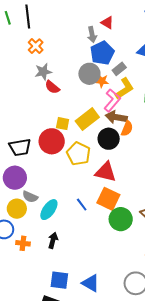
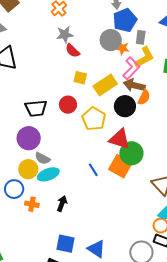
gray rectangle: (119, 69) -> (141, 37), turned -48
yellow square: (63, 124) -> (80, 78), moved
red circle: (52, 141) -> (68, 105), size x0.7
cyan ellipse: (49, 210) -> (48, 174), moved, turned 30
green circle: (121, 219) -> (131, 153), moved

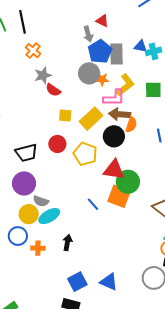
gray rectangle: (141, 37) -> (116, 54), moved, size x1.5
pink L-shape: (131, 68) -> (114, 98), turned 55
blue square: (66, 244) -> (77, 282), turned -30

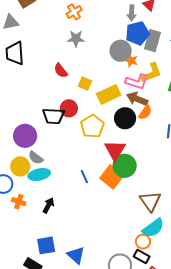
red semicircle: (53, 90) -> (61, 71), moved
black trapezoid: (26, 153) -> (54, 116), moved
red triangle: (114, 170) -> (115, 150), turned 35

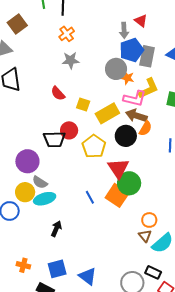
brown triangle: (150, 201) -> (145, 236), moved, size x0.6
orange cross: (19, 202) -> (23, 265), moved
orange circle: (143, 242) -> (149, 220), moved

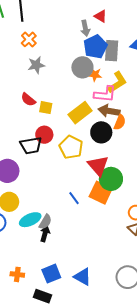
yellow square: (83, 104) -> (46, 108), moved
gray semicircle: (40, 182) -> (45, 222), moved, turned -84
cyan ellipse: (45, 199) -> (30, 220), moved

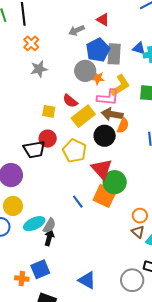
gray arrow: (85, 28) -> (76, 30), moved, turned 77
red semicircle: (28, 100) -> (70, 101), moved
blue square: (51, 274) -> (40, 269), moved

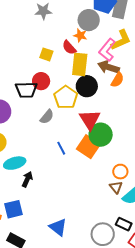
orange star: (98, 78) -> (80, 35), moved
pink L-shape: (108, 97) -> (107, 50), turned 115
yellow rectangle: (83, 116) -> (80, 64), turned -55
black circle: (105, 136) -> (87, 86), moved
gray semicircle: (49, 226) -> (47, 117), moved

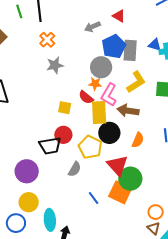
pink L-shape: (107, 50) -> (109, 95), moved
orange semicircle: (117, 80) -> (138, 140), moved
cyan ellipse: (15, 163) -> (50, 220), turned -70

